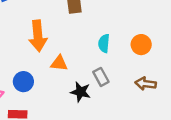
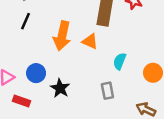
orange triangle: (59, 63) -> (90, 41), moved
black star: (81, 92) -> (60, 88), moved

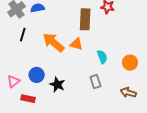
orange arrow: (62, 36) -> (54, 42), turned 125
cyan semicircle: (120, 61) -> (102, 57), turned 144

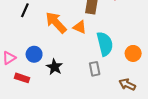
cyan semicircle: (102, 57) -> (105, 44), size x1.6

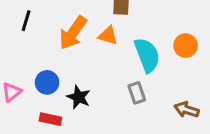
orange arrow: (56, 23) -> (73, 33), turned -95
orange circle: (133, 53) -> (186, 46), moved
red rectangle: (22, 78) -> (50, 119), moved

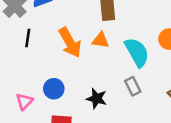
orange arrow: (73, 33) -> (70, 42), turned -56
black star: (79, 97) -> (97, 99), moved

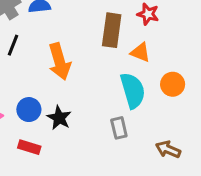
orange triangle: (101, 40) -> (140, 52), moved
black star: (97, 99) -> (59, 118), moved

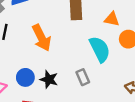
orange triangle: (140, 52) -> (112, 19), moved
gray rectangle: (119, 128) -> (83, 77), moved

